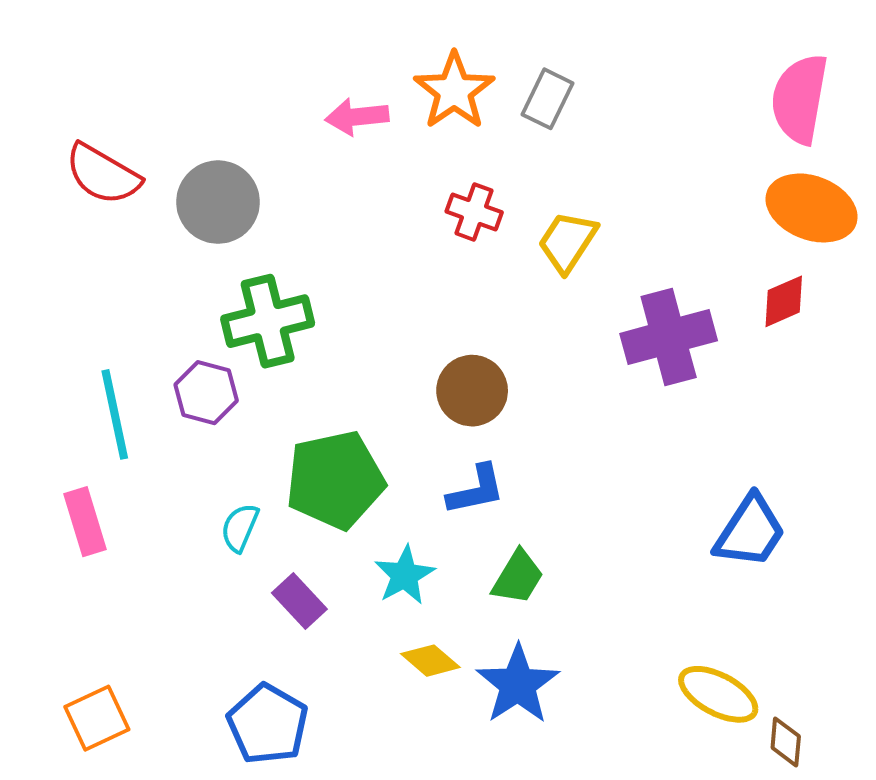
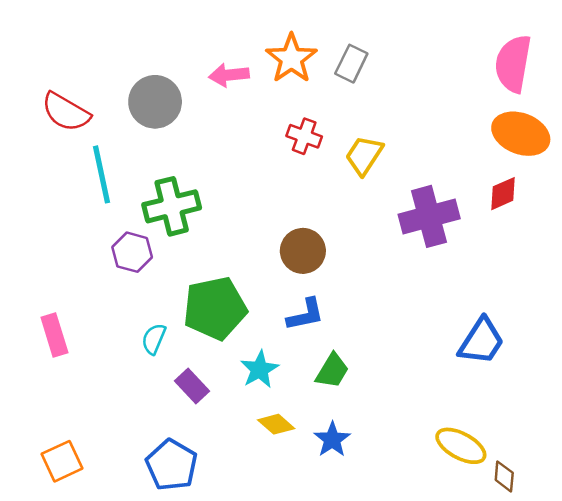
gray circle: (218, 202) -> (155, 102), moved
cyan line: (115, 414) -> (102, 174), moved
blue star: (518, 684) -> (332, 439), size x0.7

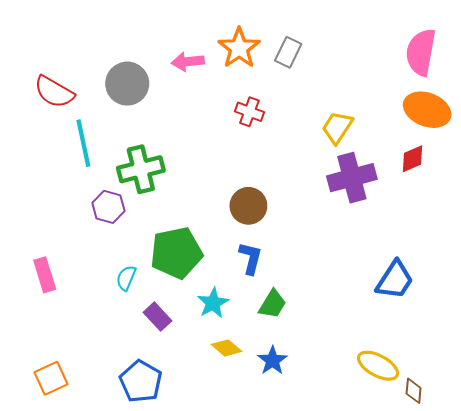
yellow trapezoid: (364, 155) -> (337, 127), moved
blue L-shape: (305, 315) -> (251, 258), turned -64

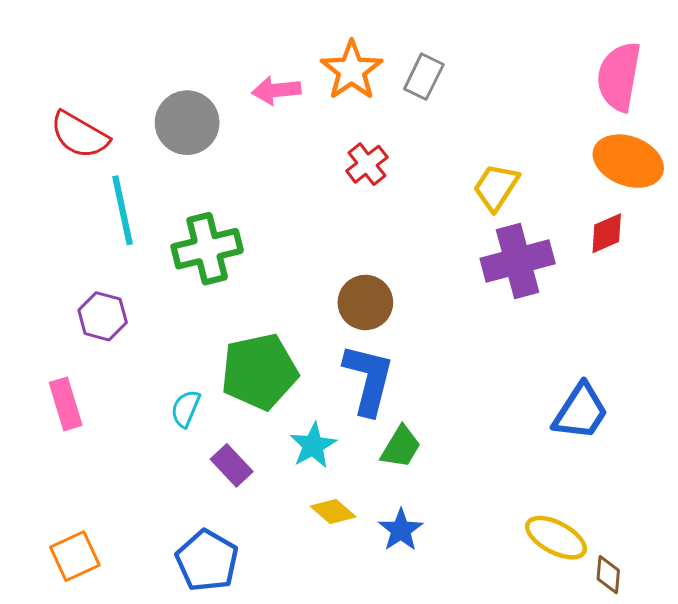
red cross: (249, 112) -> (367, 164), turned 32
purple hexagon: (108, 207) -> (103, 316), moved
blue L-shape: (251, 258) -> (368, 379), size x1.5

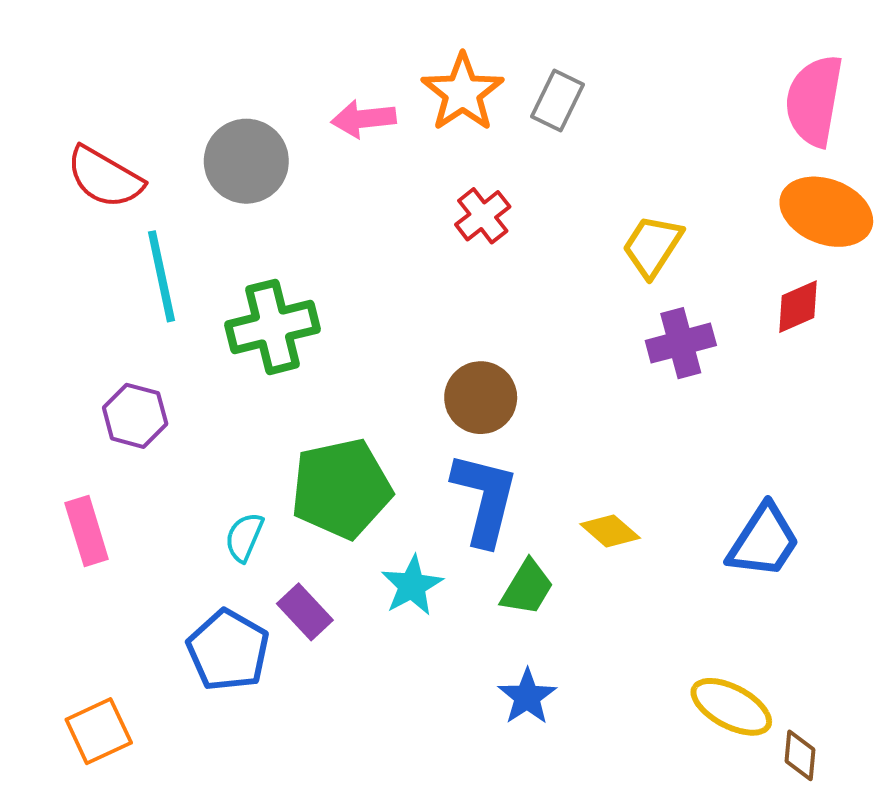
purple cross: (518, 261) -> (681, 343), size x0.7
yellow diamond: (333, 512) -> (610, 531), moved
blue pentagon: (207, 561) -> (228, 650), moved

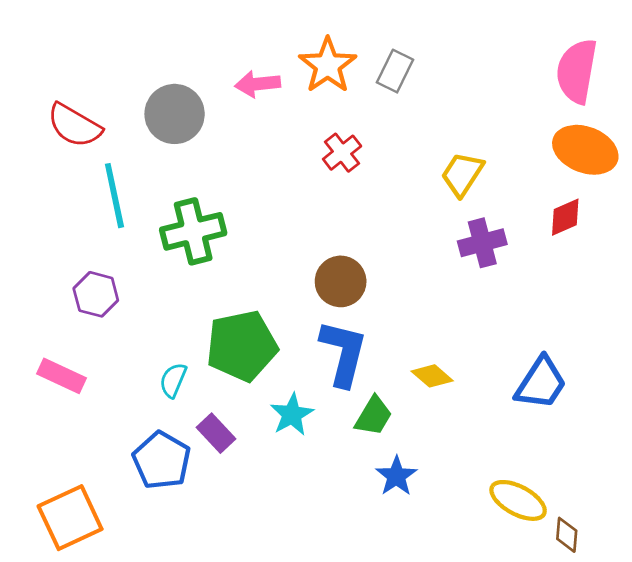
pink rectangle: (87, 531) -> (61, 376), turned -48
blue star: (527, 697) -> (396, 476), moved
orange square: (99, 731) -> (70, 518), size x1.4

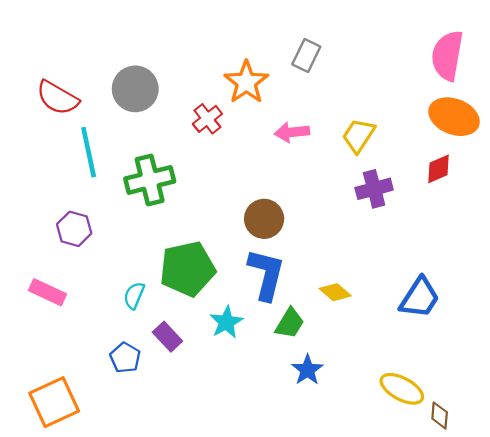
orange star: (328, 65) -> (246, 82), moved
pink arrow: (258, 84) -> (292, 132), moved
red cross: (342, 153) -> (207, 119), moved
blue pentagon: (162, 460) -> (125, 358), size x0.7

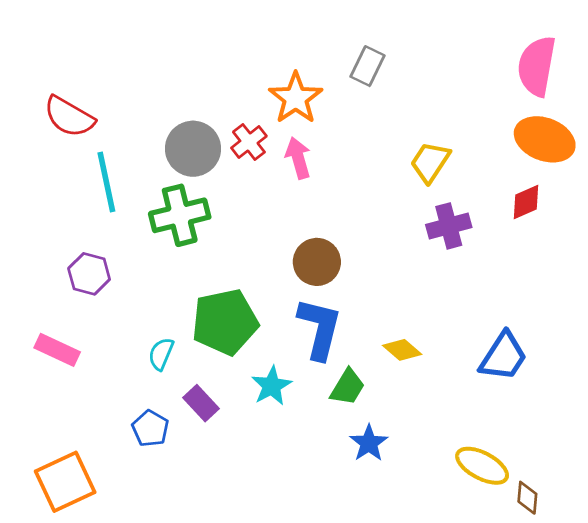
gray circle: (135, 89) -> (193, 149), moved
pink arrow: (292, 132) -> (298, 158), moved, turned 80

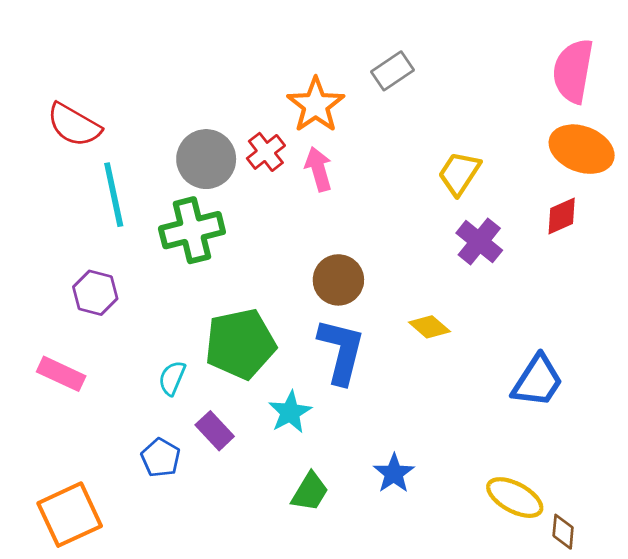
gray rectangle: (367, 66) -> (392, 71), turned 30
purple cross: (449, 226) -> (479, 242), turned -36
yellow diamond: (402, 350) -> (429, 327), moved
green trapezoid: (348, 387) -> (310, 492), moved

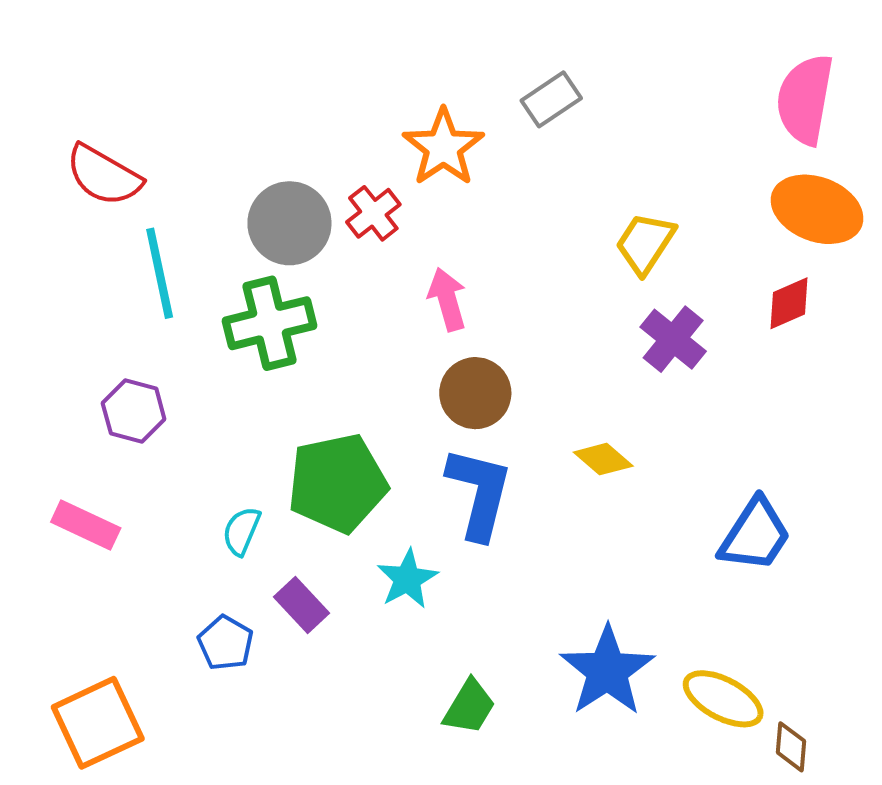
pink arrow: (319, 169) -> (447, 299), moved
blue star: (394, 473) -> (607, 671), moved, size x1.6
green trapezoid: (310, 492) -> (469, 707), moved

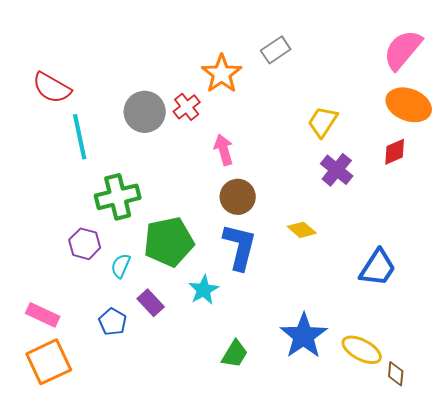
pink semicircle: (805, 99) -> (403, 50), turned 30
green cross: (269, 323) -> (118, 197), moved
purple hexagon: (134, 411) -> (85, 244), moved
pink rectangle: (86, 525) -> (43, 315), moved

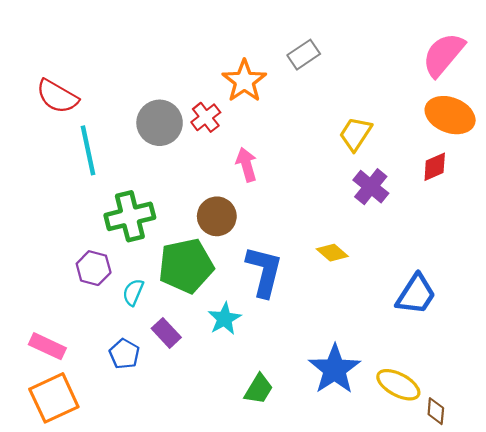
brown circle: (238, 197) -> (217, 216), moved

